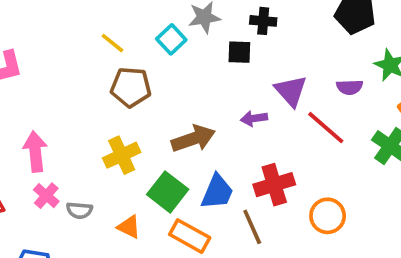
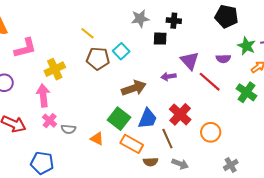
cyan square: (171, 39) -> (121, 51), moved
yellow cross: (122, 155) -> (55, 69), moved
red cross: (274, 185) -> (180, 114), turned -30

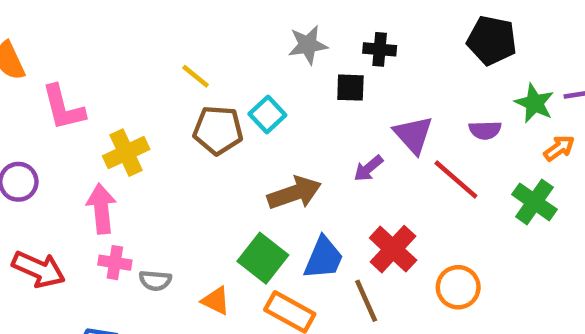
pink L-shape: (25, 48) -> (63, 108), turned 90
purple arrow: (169, 76) -> (368, 168), turned -32
pink cross: (50, 121) -> (115, 263), turned -32

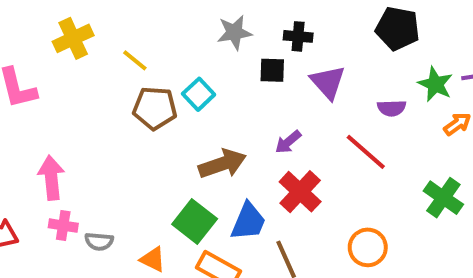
purple triangle: (413, 135) -> (328, 82), moved
yellow cross: (126, 153) -> (73, 38), moved
green cross: (534, 202) -> (443, 198), moved
red cross: (393, 249) -> (300, 192), moved

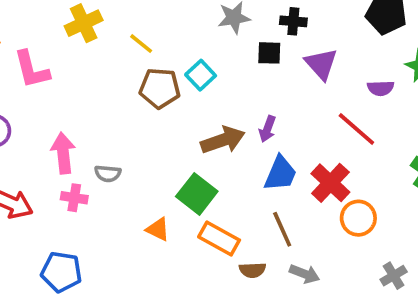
purple arrow: (288, 142) -> (267, 129), moved, turned -30
red cross: (300, 192) -> (330, 183), moved
blue trapezoid: (248, 222) -> (280, 174), moved
gray semicircle: (99, 241) -> (108, 174), moved

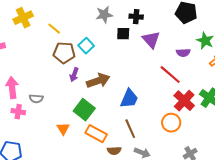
purple arrow: (267, 129) -> (74, 75), moved
red cross: (330, 183) -> (184, 101), moved
orange triangle: (158, 229) -> (63, 129), turned 32

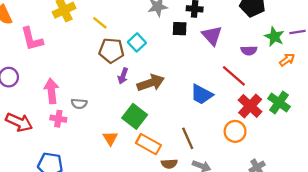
blue trapezoid: (129, 99) -> (202, 94), moved, turned 95

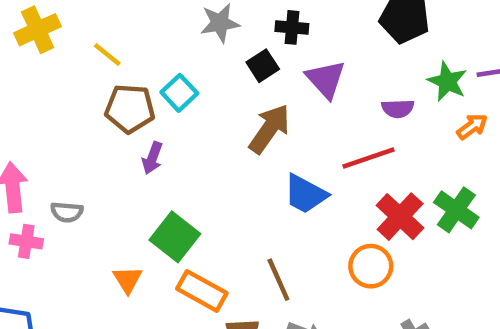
black square: (180, 29) -> (263, 66), turned -35
red line: (234, 76) -> (369, 158), turned -60
brown arrow: (151, 83) -> (269, 129), moved, turned -36

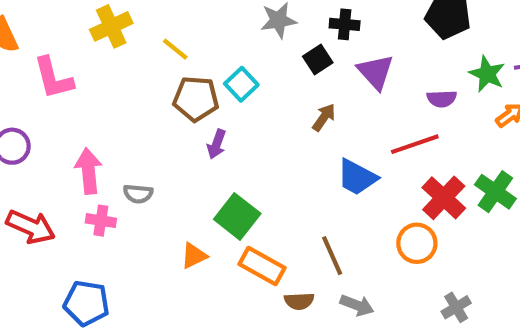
brown arrow: (269, 129) -> (324, 117), size x0.6
orange triangle: (128, 280) -> (194, 256), turned 36

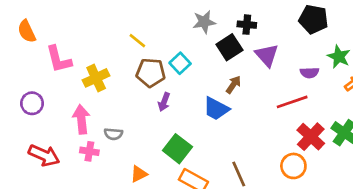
yellow cross: (111, 26) -> (96, 78), moved
black square: (318, 59) -> (229, 47), size x1.4
blue trapezoid: (357, 177) -> (216, 109), moved
orange triangle: (194, 256) -> (139, 174), moved

